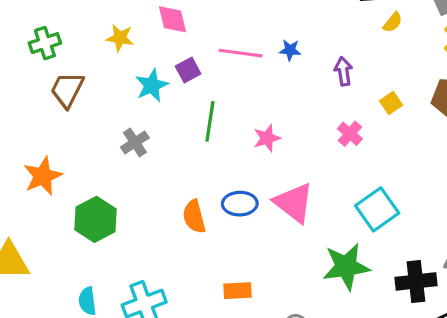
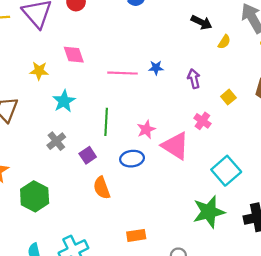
purple square: (188, 70) -> (88, 155), moved
pink triangle: (294, 203) -> (175, 146), moved
blue ellipse: (240, 204) -> (132, 159), moved

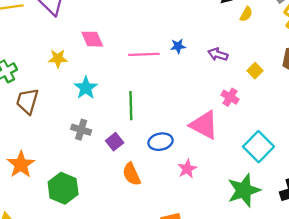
purple arrow: (194, 79) -> (218, 54), turned -54
pink star: (146, 129) -> (187, 169), moved
gray cross: (56, 141) -> (81, 130), turned -30

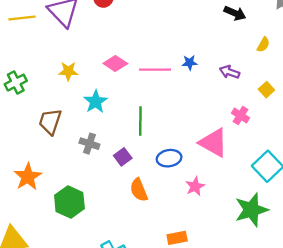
yellow semicircle: (246, 14) -> (263, 45), moved
pink diamond: (92, 39) -> (115, 64), moved, turned -35
brown trapezoid: (27, 101) -> (50, 122), moved

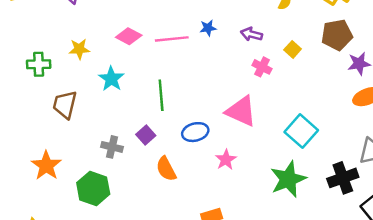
green cross: (16, 83) -> (39, 64), moved, turned 30
pink cross: (240, 116) -> (262, 67), moved
gray cross: (89, 144) -> (112, 147), moved

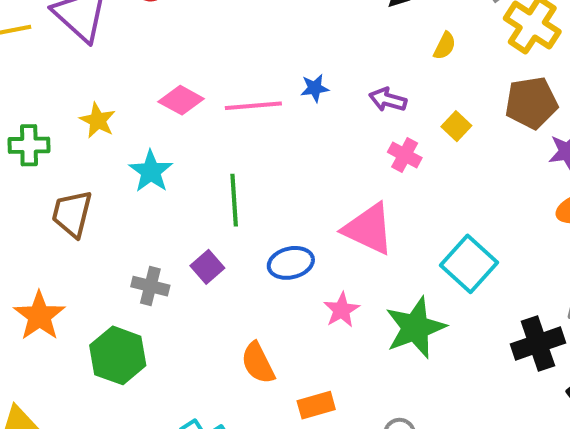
yellow star: (79, 49) -> (98, 121), turned 30
orange semicircle: (166, 169) -> (258, 363), moved
green star: (288, 179) -> (415, 328), moved

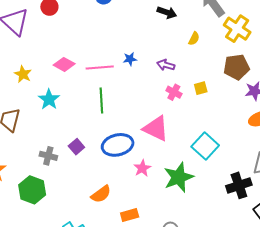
yellow square: (456, 126) -> (201, 88), moved, turned 32
green line: (234, 200) -> (101, 100), moved
blue ellipse: (291, 263) -> (118, 145), size x1.4
orange semicircle: (258, 363) -> (101, 194), turned -100

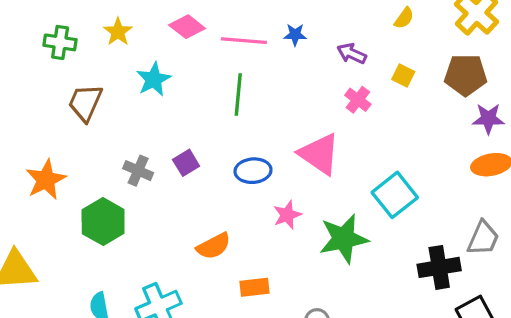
yellow square: (201, 88) -> (403, 75), moved, turned 32
blue ellipse: (118, 145) -> (253, 171), size x0.7

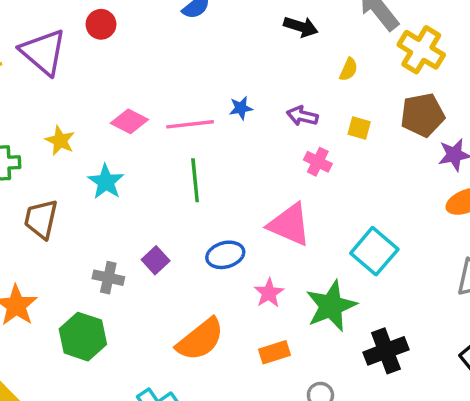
orange semicircle: (214, 246) -> (200, 339), size x1.4
black cross: (439, 267) -> (386, 351), moved
orange rectangle: (254, 287) -> (274, 352), moved

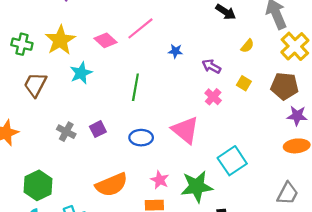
pink line: (190, 124) -> (140, 28), moved, turned -48
yellow star: (60, 141) -> (60, 40), size x1.6
pink star: (269, 293) -> (160, 180), moved, turned -30
green hexagon: (83, 337) -> (38, 185), moved

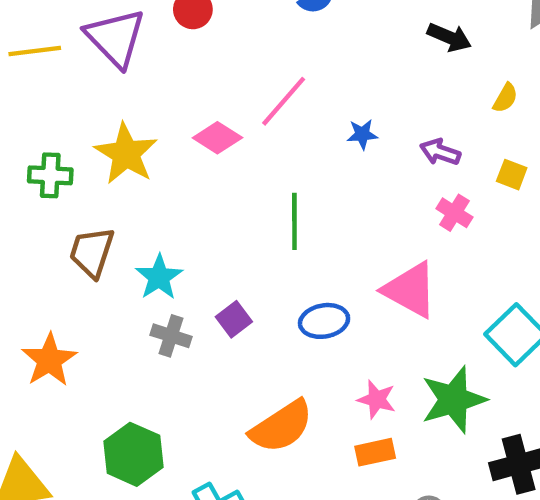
cyan star: (81, 73) -> (159, 277), moved

